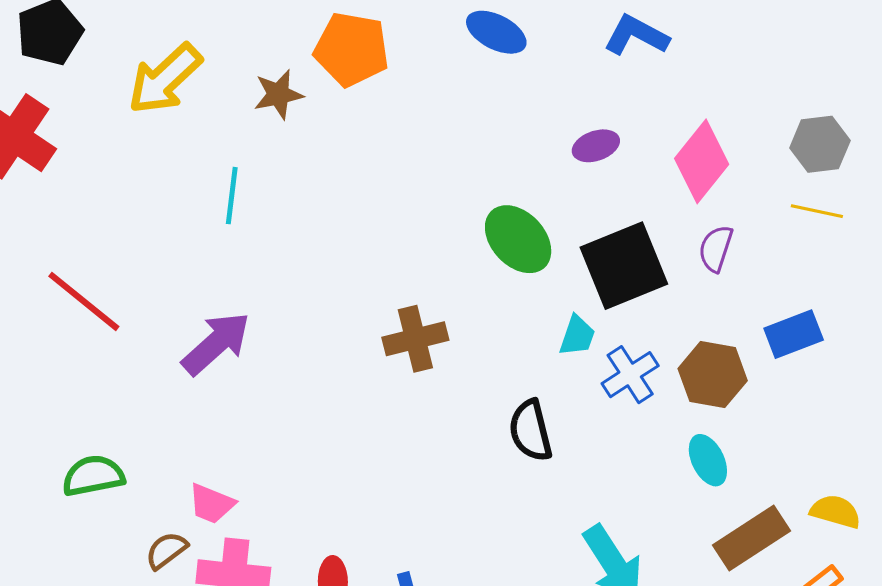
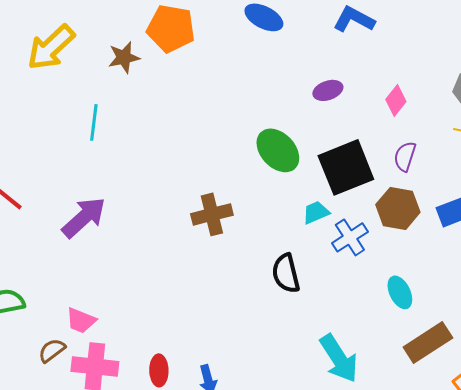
pink diamond: (702, 161) -> (396, 100), size x0.6
cyan trapezoid: (577, 336) -> (316, 212), turned -132
brown hexagon: (713, 375) -> (398, 208), moved

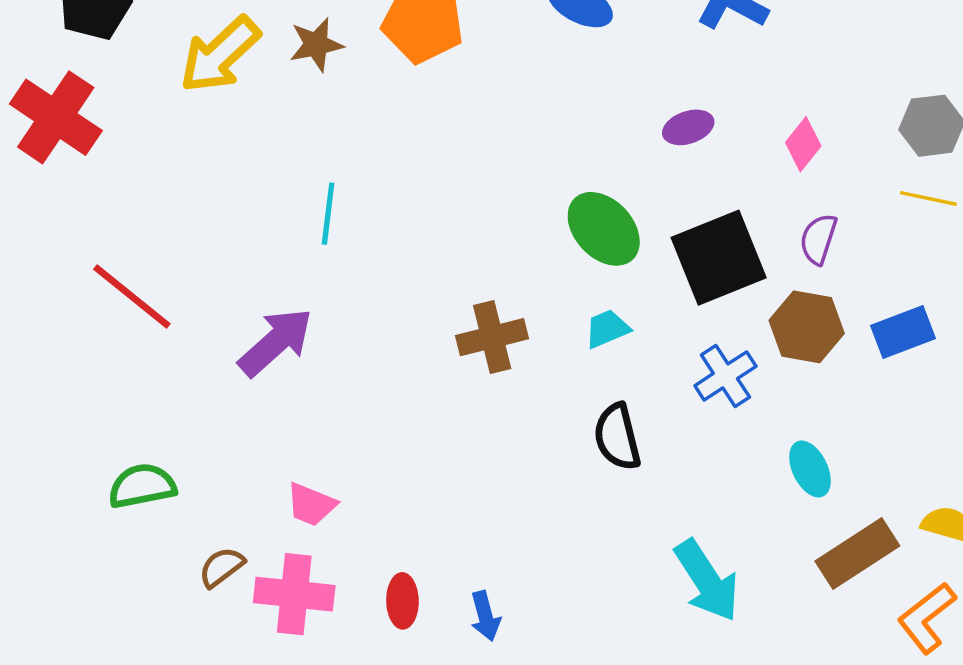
brown star: (124, 57) -> (316, 45), moved
cyan line: (94, 122) -> (328, 214), moved
cyan trapezoid: (316, 212) -> (607, 329), moved
pink trapezoid: (81, 320) -> (311, 504), moved

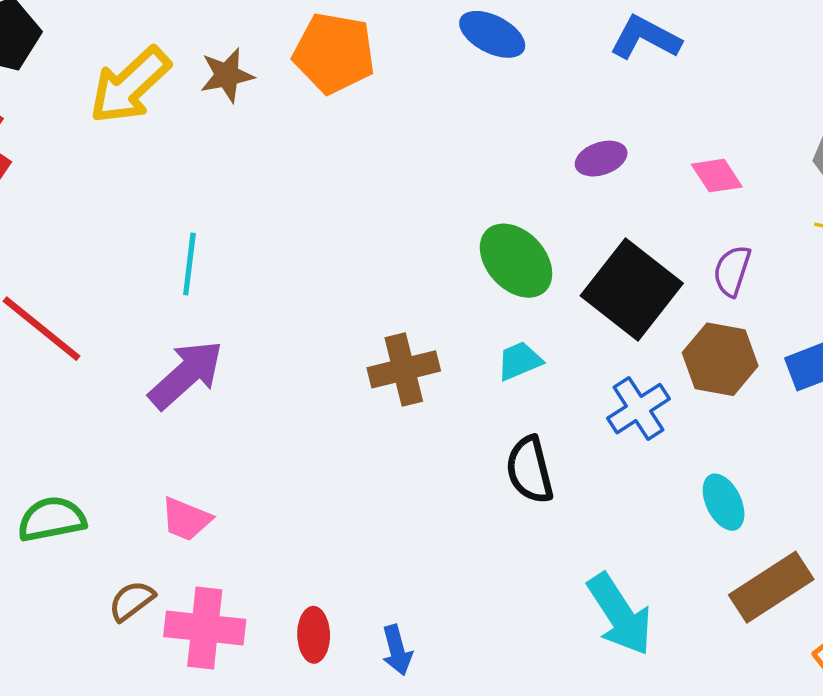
pink diamond: (803, 144) -> (717, 176), turned -72
cyan line: (328, 214) -> (189, 264), moved
black square: (719, 258) -> (632, 290), turned -30
pink trapezoid: (311, 504) -> (186, 519), moved

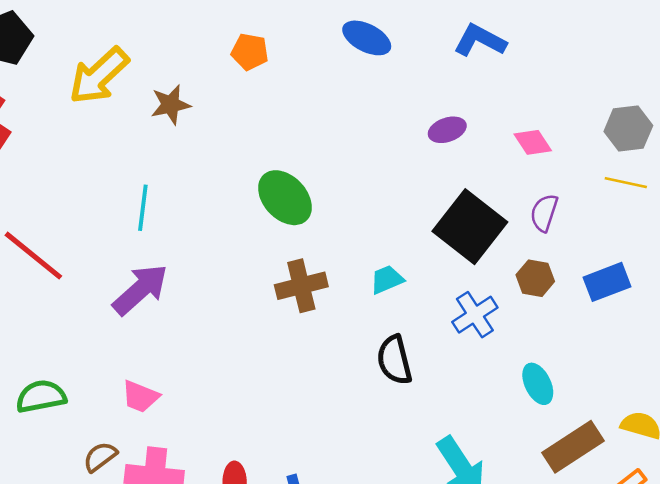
orange pentagon: (334, 53) -> (250, 52), size x0.6
brown star: (227, 75) -> (171, 105), moved
green ellipse: (516, 261) -> (285, 198), moved
brown hexagon: (720, 359) -> (535, 278), size x0.7

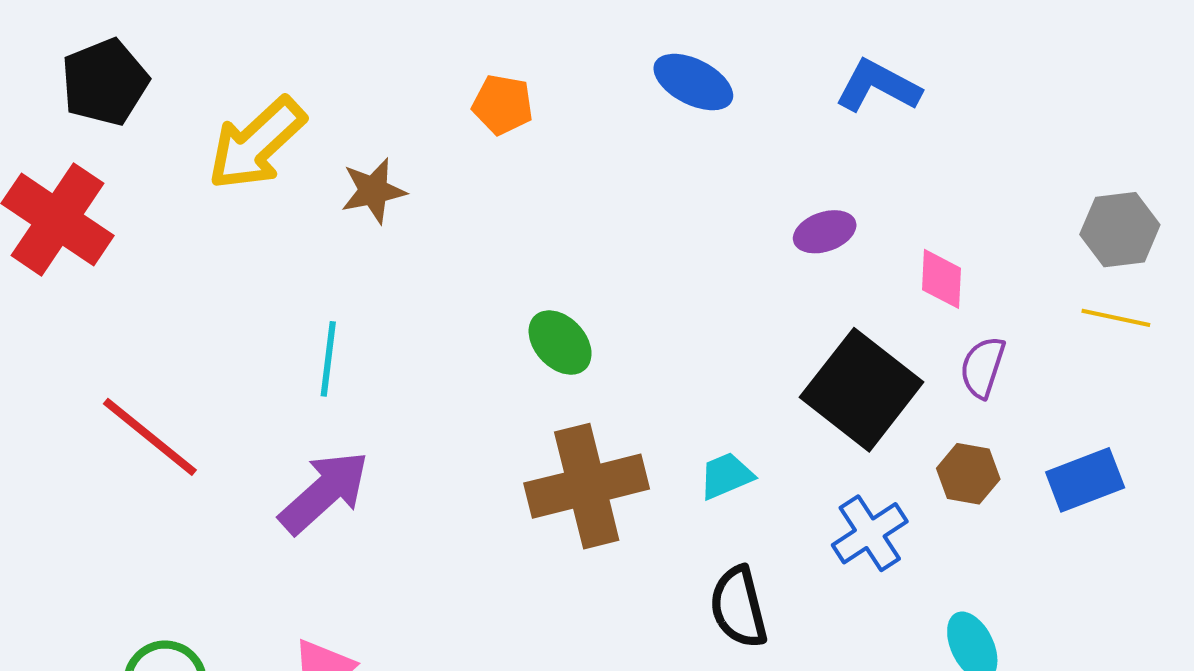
pink diamond: (533, 142) -> (942, 279), moved, turned 36
green ellipse: (285, 198) -> (560, 343), size x0.7
brown cross: (301, 286) -> (587, 486), size x1.4

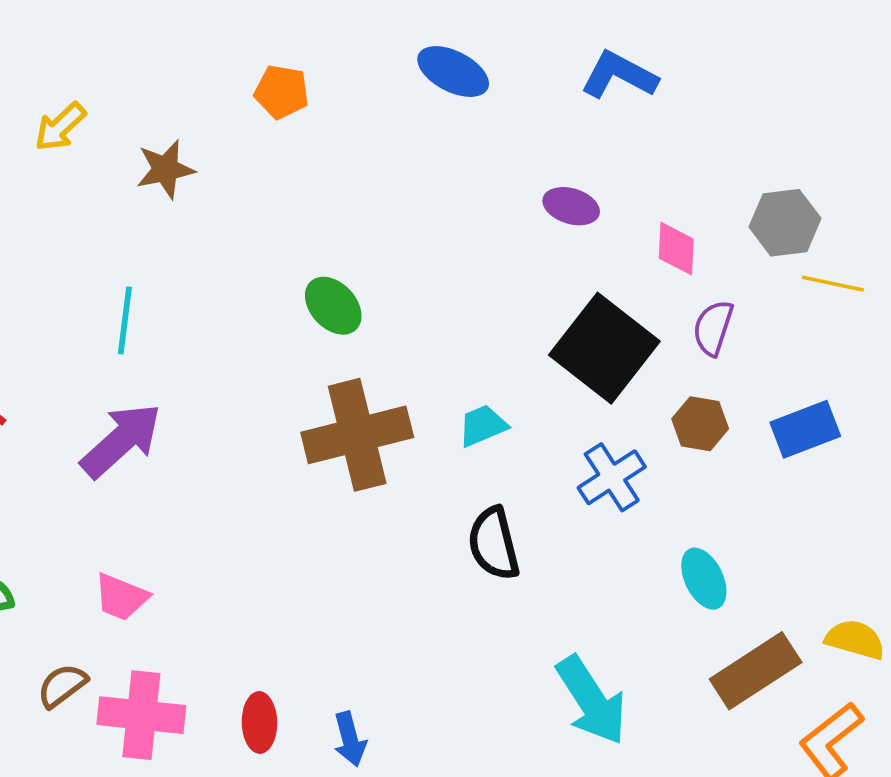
yellow arrow: (256, 144) -> (60, 127), size x0.6
gray hexagon: (1120, 230) -> (785, 223), moved
purple ellipse: (825, 232) -> (571, 206), turned 36

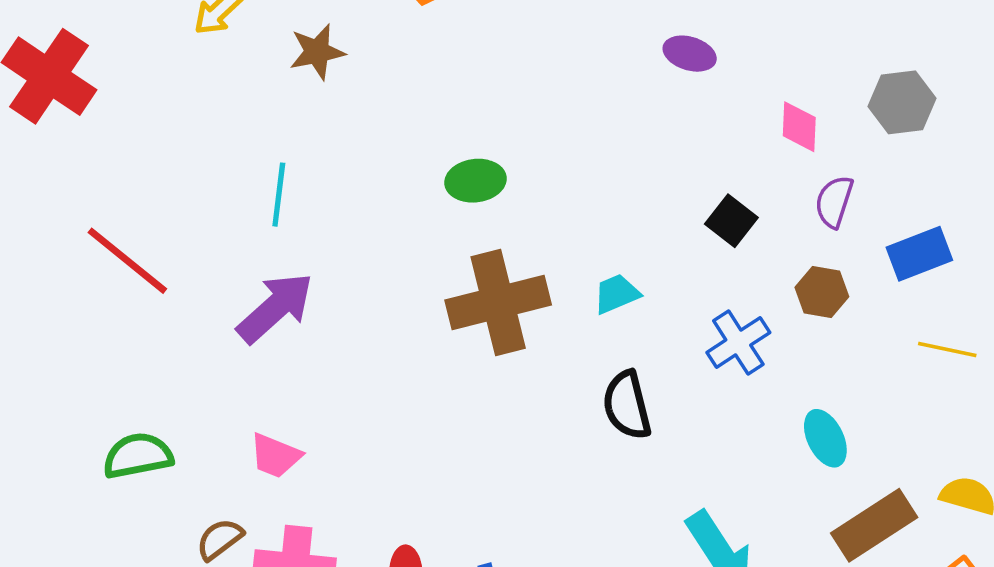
purple ellipse: (571, 206) -> (690, 54), moved
yellow line: (833, 284) -> (947, 349), moved
green ellipse: (333, 306) -> (476, 181), turned -54
black square: (604, 348) -> (731, 221), size x0.5
blue rectangle: (805, 429) -> (919, 254), moved

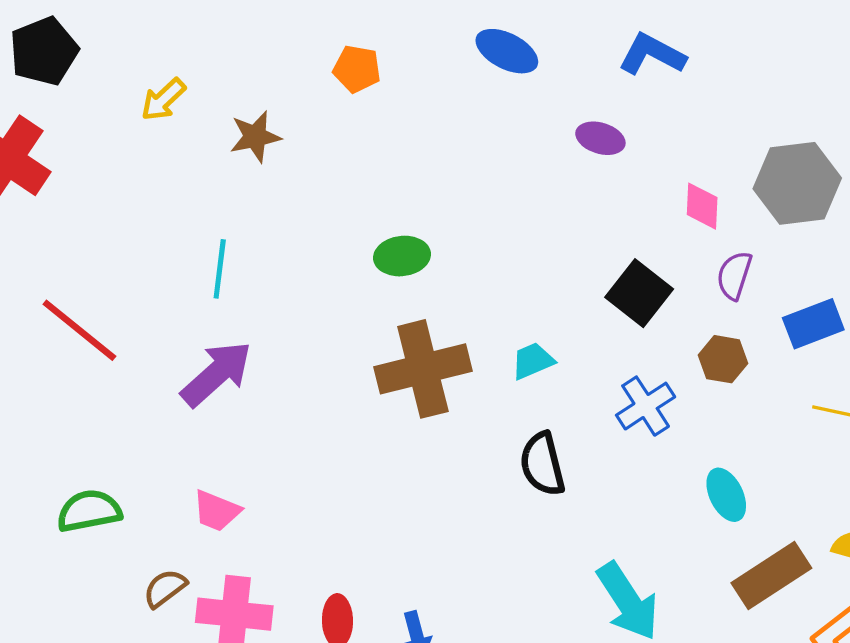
gray hexagon: (902, 102) -> (797, 183), size x1.4
black square: (731, 221) -> (639, 293), size x1.4

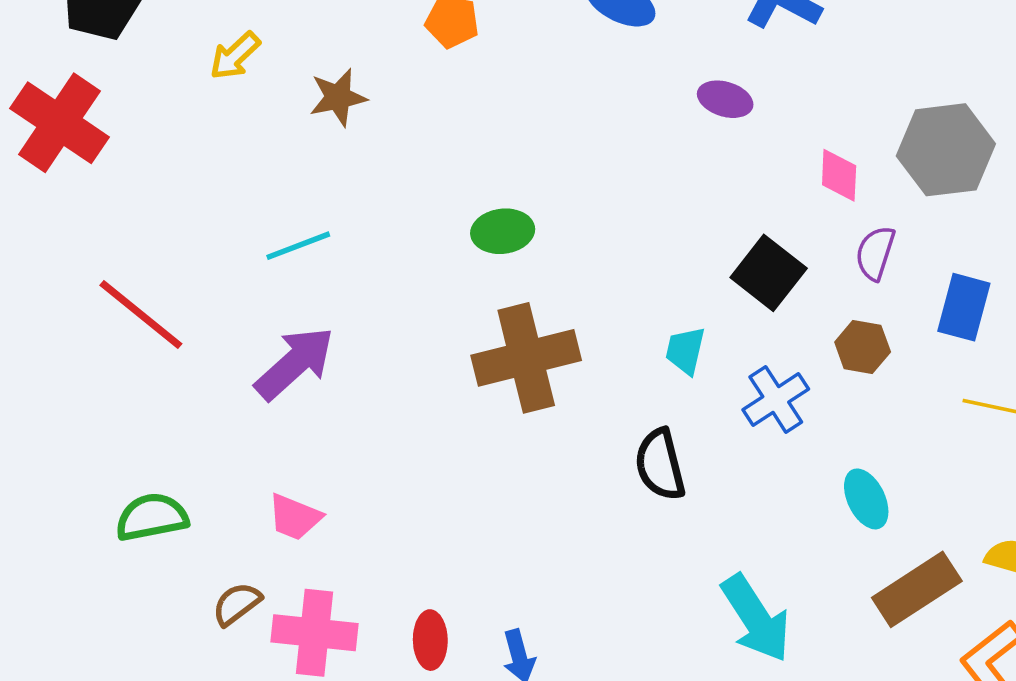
cyan line: (220, 269) -> (298, 246), turned 62
blue rectangle: (813, 324) -> (964, 307), turned -54
cyan trapezoid: (533, 361) -> (685, 351), moved, turned -54

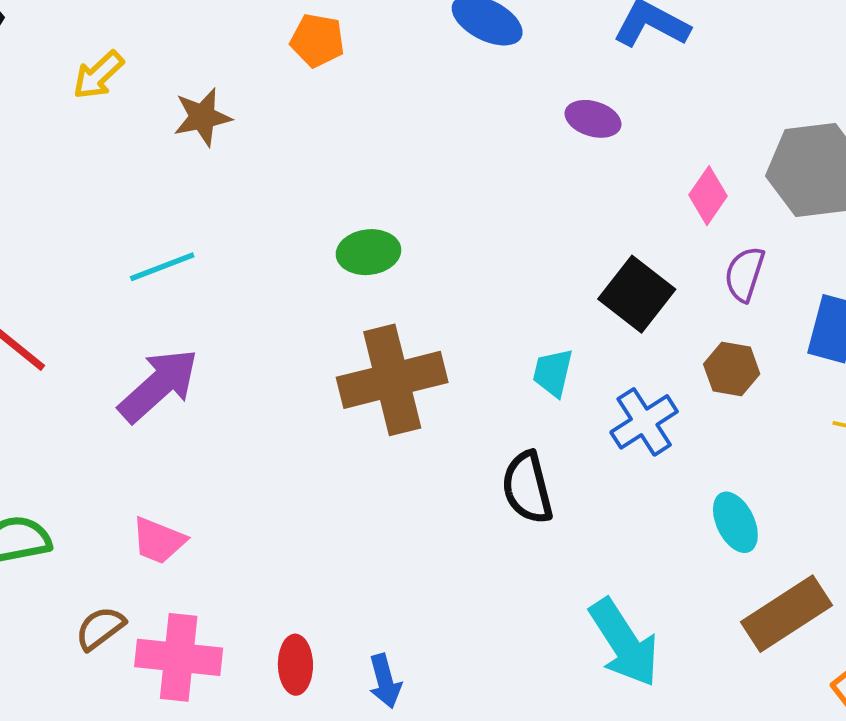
pink diamond: (839, 175) -> (708, 196), turned 32

